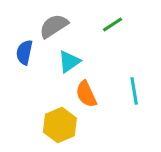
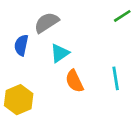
green line: (112, 25) -> (122, 16), moved
yellow hexagon: (60, 125) -> (19, 100), moved

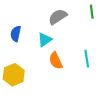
green line: (122, 16) -> (92, 12), turned -64
gray semicircle: (47, 23) -> (58, 17), moved

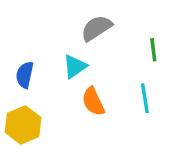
green line: (92, 12) -> (153, 50), moved
blue semicircle: (16, 34) -> (25, 75), moved

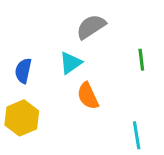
green line: (153, 50) -> (141, 60), moved
cyan line: (145, 98) -> (137, 135), moved

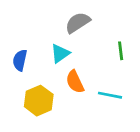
yellow hexagon: (22, 118) -> (39, 101), moved
cyan line: (137, 135) -> (110, 95), moved, turned -70

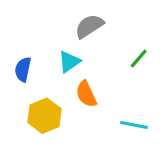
green line: (121, 51) -> (139, 59), turned 48
cyan line: (110, 95) -> (134, 125), moved

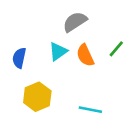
orange semicircle: (86, 94) -> (85, 55), moved
cyan line: (134, 125) -> (90, 110), moved

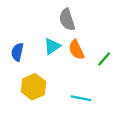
gray semicircle: (75, 22) -> (67, 20), turned -75
green line: (116, 49) -> (104, 59), moved

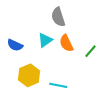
blue semicircle: (17, 52) -> (15, 45), turned -77
cyan line: (81, 98) -> (58, 85), moved

